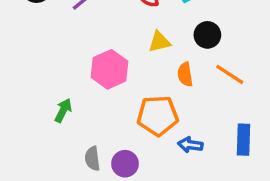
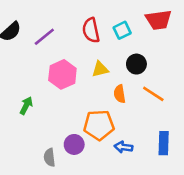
pink hexagon: (110, 69) -> (62, 74), moved
green arrow: (63, 110) -> (26, 106), moved
purple circle: (125, 164) -> (74, 144), moved

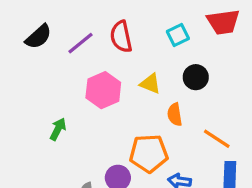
red semicircle: (91, 30) -> (121, 37), moved
yellow triangle: (100, 69) -> (150, 84), turned 36
orange line: (153, 94) -> (217, 139), moved

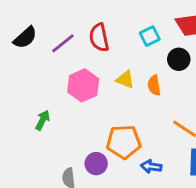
black circle: (196, 77) -> (179, 59), moved
orange semicircle: (175, 114) -> (154, 85), moved

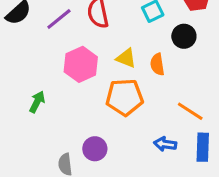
orange pentagon: (124, 142) -> (125, 97), moved
blue arrow: (151, 166) -> (165, 144), moved

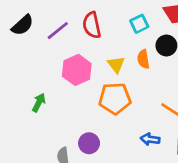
yellow triangle: (126, 58) -> (116, 65), turned 30
orange semicircle: (157, 64) -> (143, 59), moved

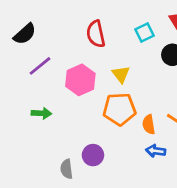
purple line: (58, 31) -> (40, 66), moved
orange semicircle: (143, 59) -> (149, 124), moved
green arrow: (39, 103) -> (41, 113), turned 66

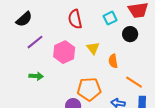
orange pentagon: (119, 109) -> (89, 89), moved
orange semicircle: (149, 124) -> (113, 61), moved

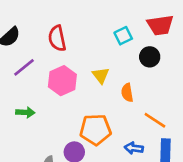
red semicircle: (75, 19) -> (57, 38), moved

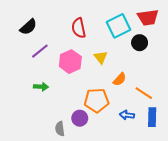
cyan square: (123, 36) -> (119, 26), size x1.6
red semicircle: (57, 38) -> (79, 28), moved
orange semicircle: (127, 93) -> (120, 79), moved, turned -128

